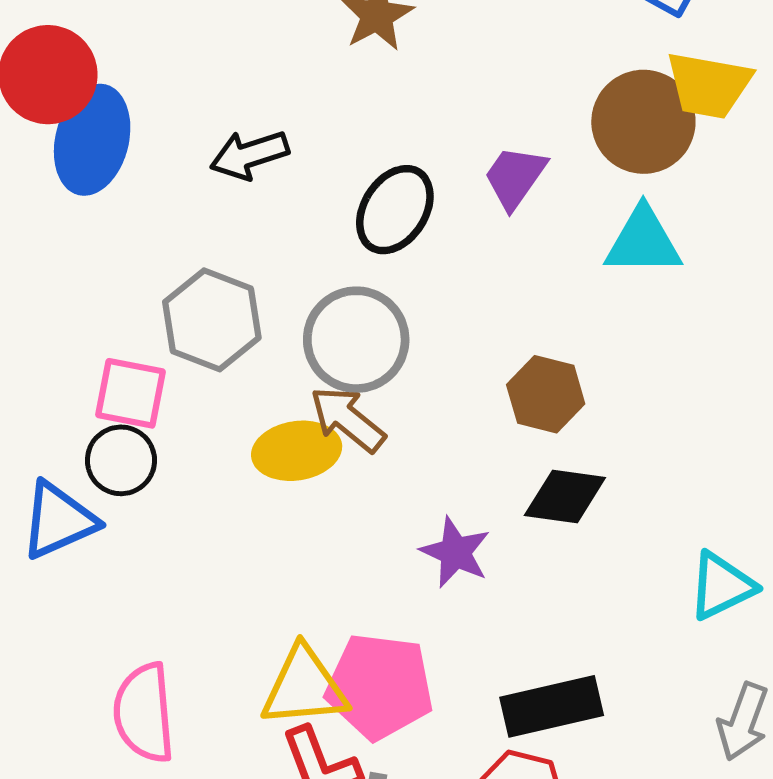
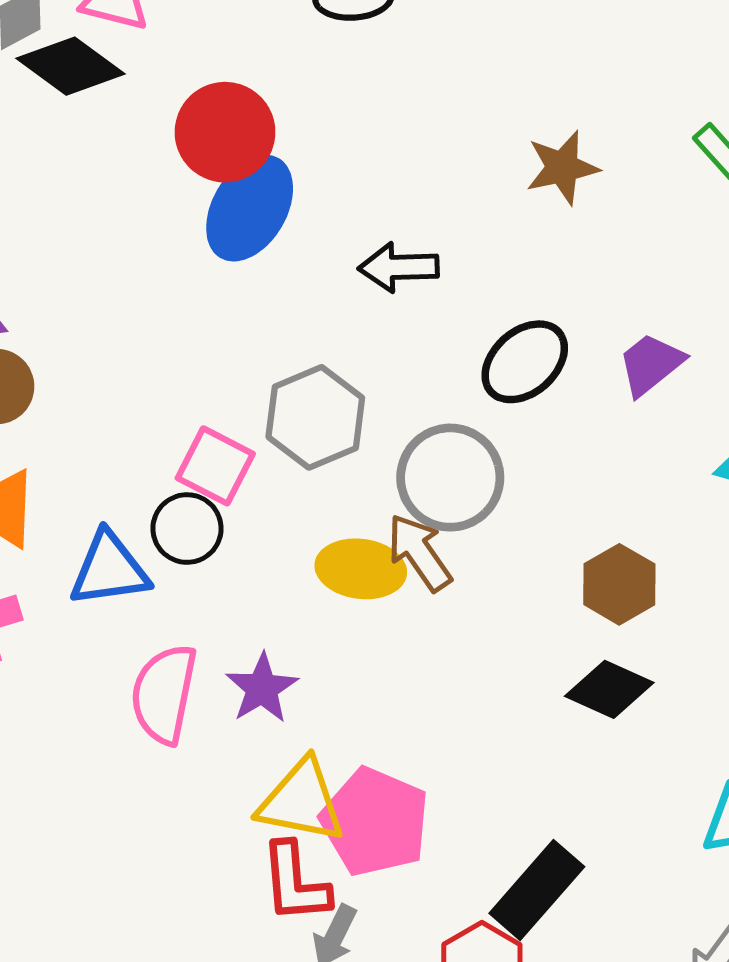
purple star: (455, 552) -> (262, 688), moved
black rectangle: (552, 706) -> (537, 890), turned -52
pink semicircle: (144, 713) -> (164, 694), moved

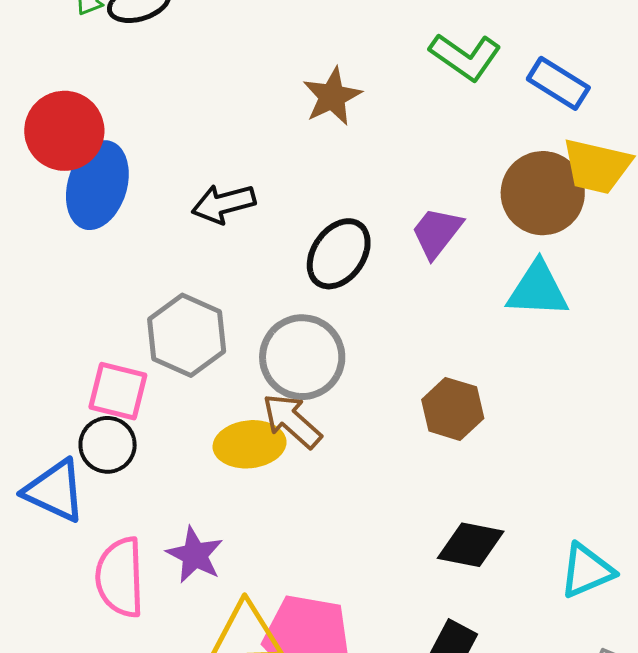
blue triangle: (109, 569) -> (55, 491), turned 46
black diamond: (609, 689) -> (471, 545), moved

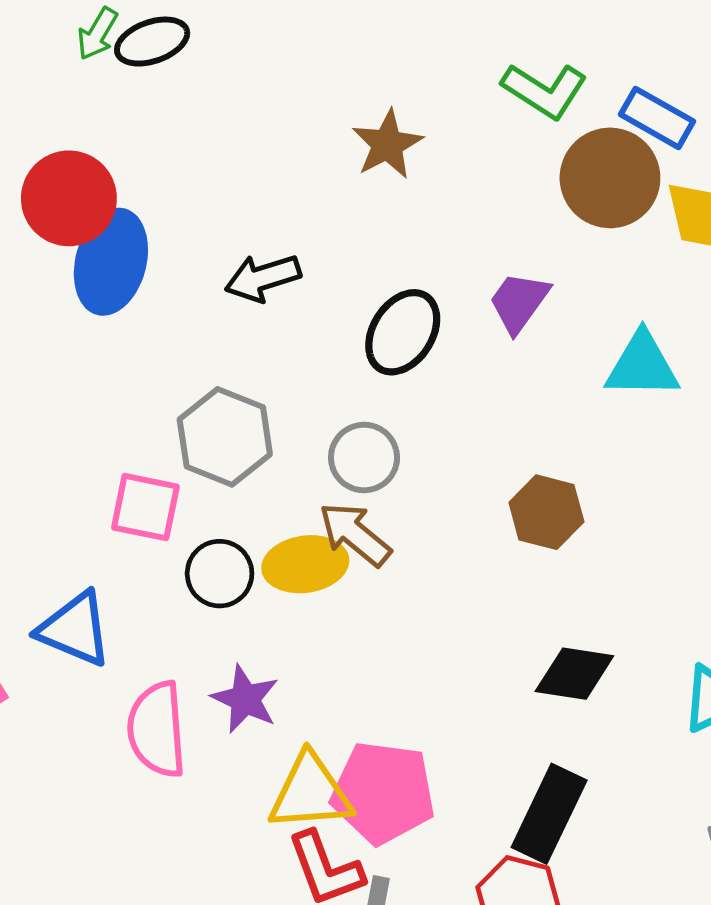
brown circle: (543, 193) -> (610, 178), moved
gray circle: (302, 357) -> (364, 458), size x0.7
black circle: (108, 445) -> (220, 574), moved

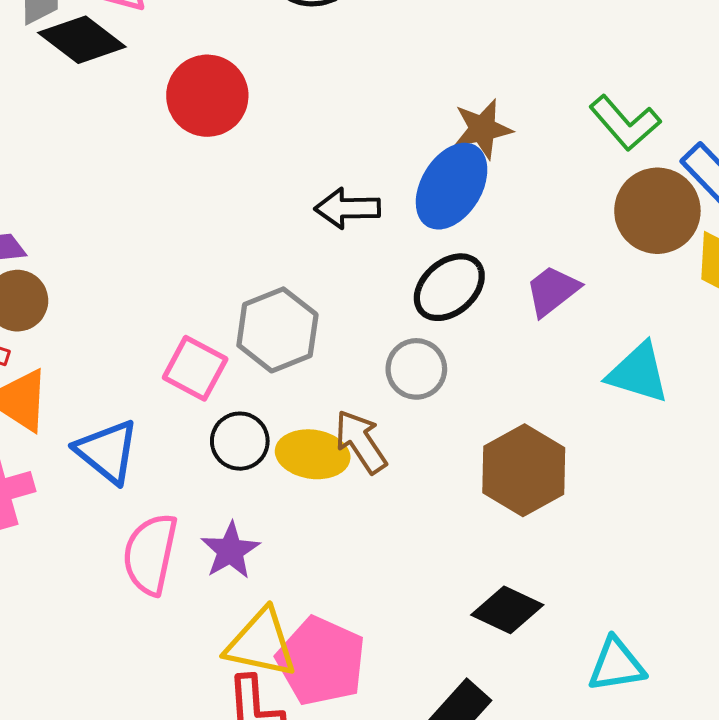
blue ellipse: (111, 262) -> (452, 186), moved
gray circle: (364, 458) -> (416, 369), moved
brown hexagon: (546, 512) -> (524, 470), size x1.4

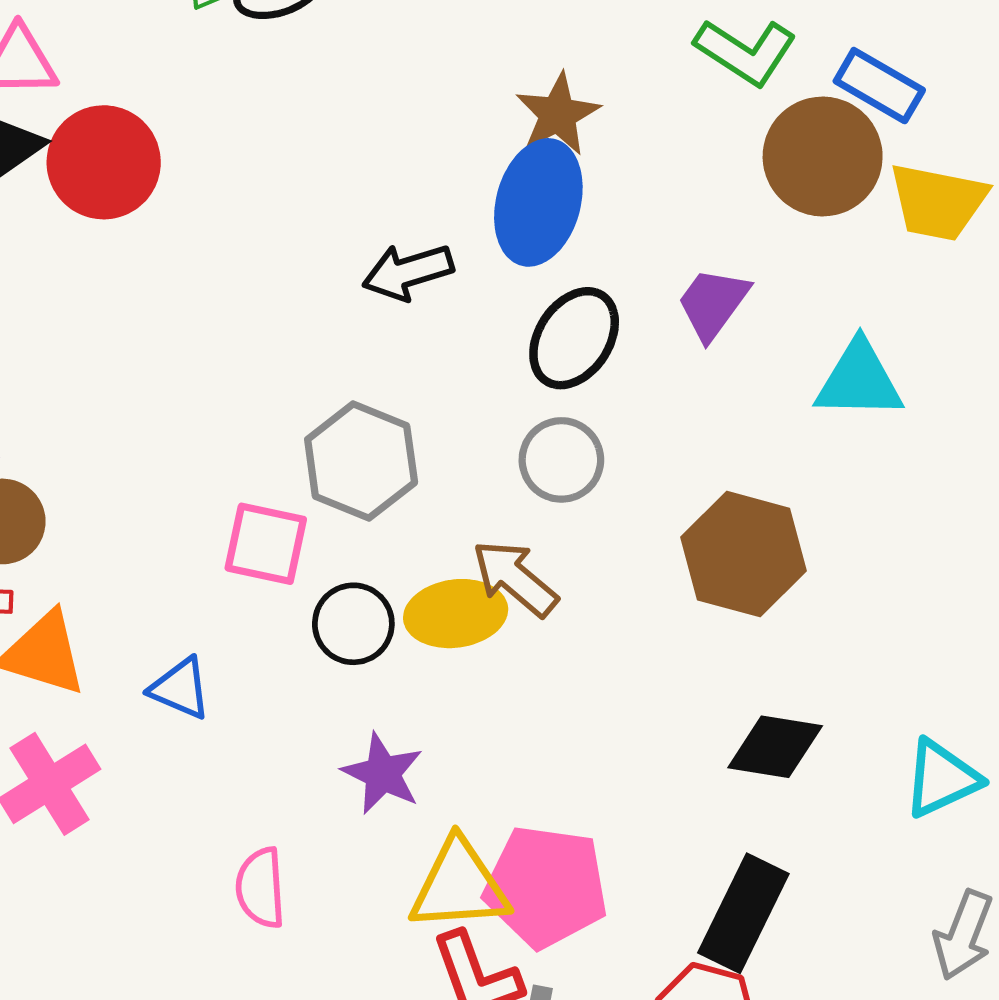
red circle: (207, 96) -> (104, 162), moved
blue triangle: (107, 451) -> (180, 688), size x0.7
pink semicircle: (150, 554) -> (261, 888), moved, size x0.7

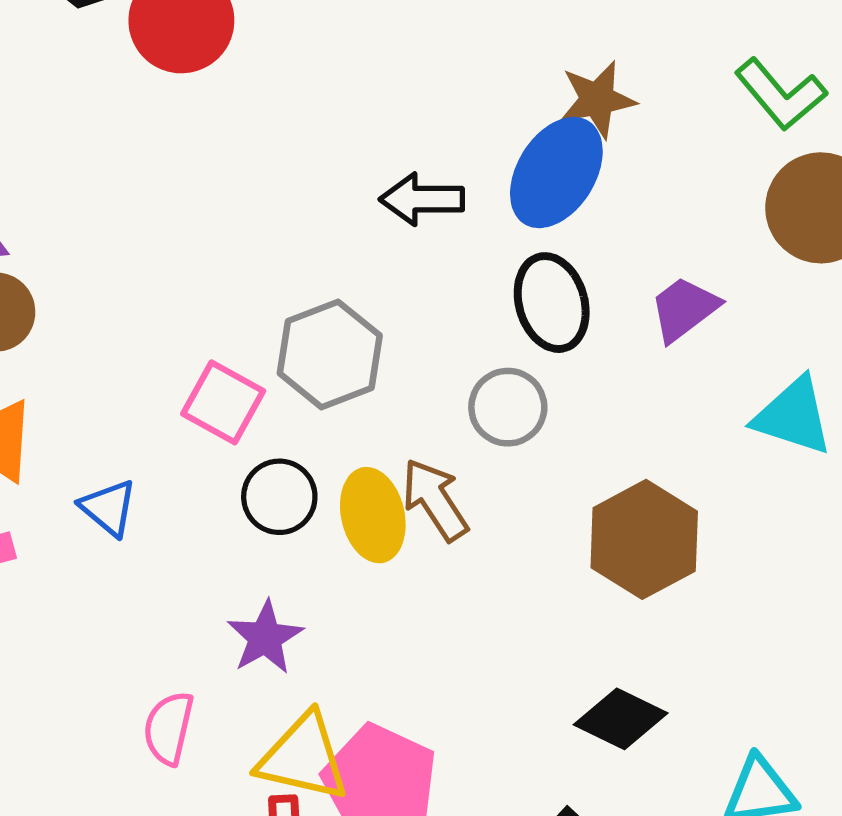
black ellipse: (574, 338) -> (552, 303), turned -66
yellow ellipse: (456, 614) -> (373, 515), turned 68
pink semicircle: (261, 888) -> (169, 728), moved

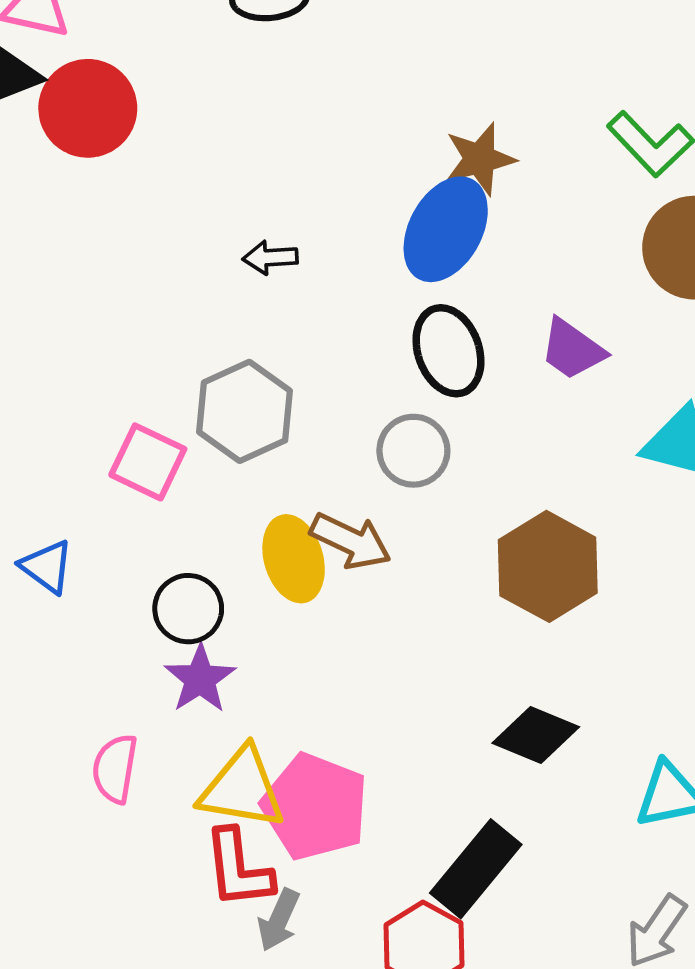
black arrow: (422, 199) -> (270, 258), moved, size x0.7
purple trapezoid: (684, 309) -> (572, 349), turned -104
black circle: (279, 497) -> (188, 609), moved
brown arrow: (435, 500) -> (351, 541), turned 152

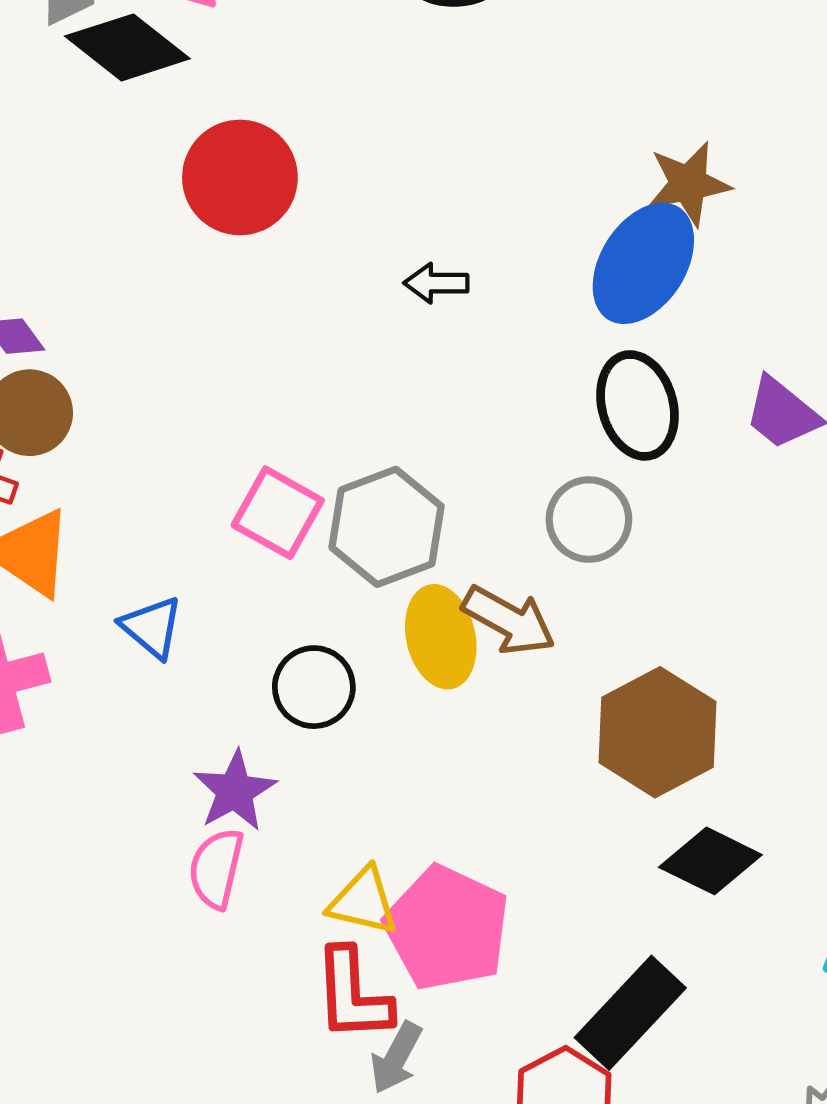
red circle: (88, 108) -> (240, 177), moved
gray hexagon: (245, 411) -> (387, 527), moved
brown hexagon: (548, 566) -> (658, 732), moved
purple star: (200, 679) -> (235, 791), moved
yellow triangle: (242, 789) -> (363, 901), size x0.7

